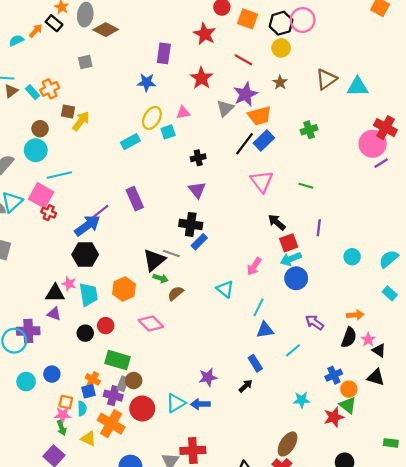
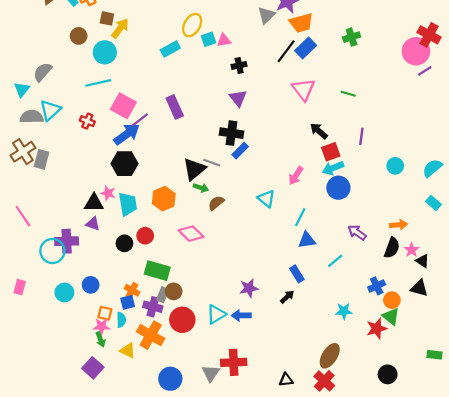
pink triangle: (183, 113) -> (224, 40), moved
cyan circle: (36, 150) -> (105, 52), moved
pink square: (41, 195) -> (123, 106), moved

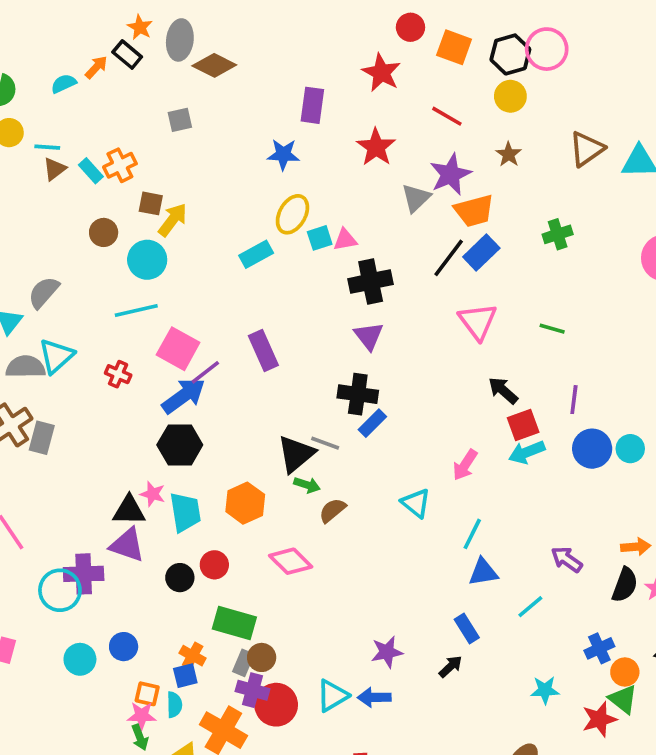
black cross: (239, 65) -> (371, 282), size x1.6
blue circle: (338, 188) -> (592, 449), moved
purple triangle: (93, 224) -> (127, 545), size x1.5
purple cross: (153, 307) -> (252, 690), moved

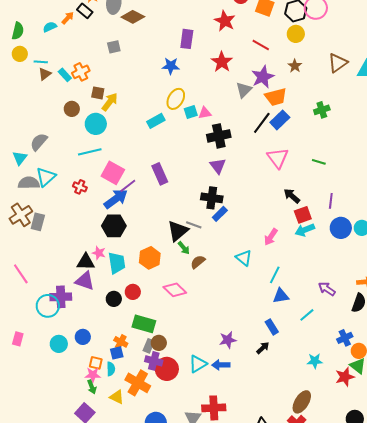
green arrow: (307, 485) -> (184, 248), turned 32

